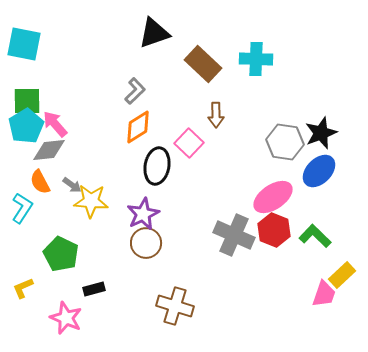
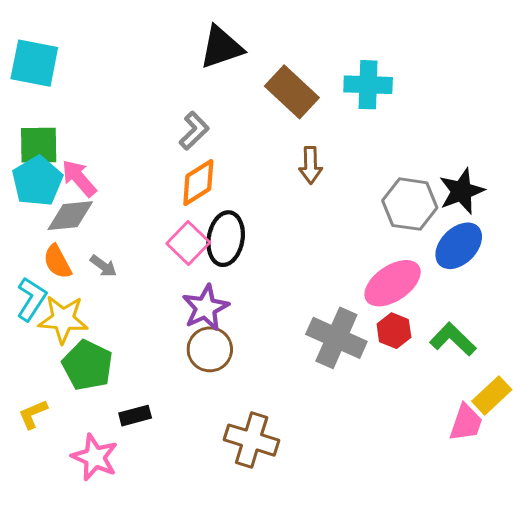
pink square: (189, 143) -> (188, 243), moved
yellow star: (91, 201) -> (63, 319), moved
red hexagon: (274, 230) -> (394, 331), size x0.7

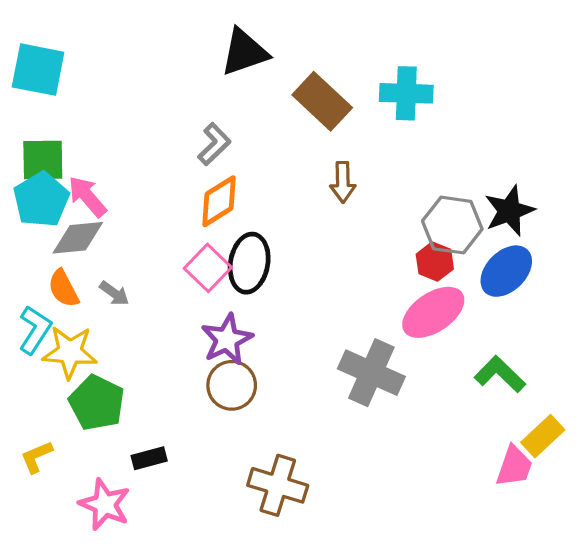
red hexagon: (394, 331) -> (435, 262), moved

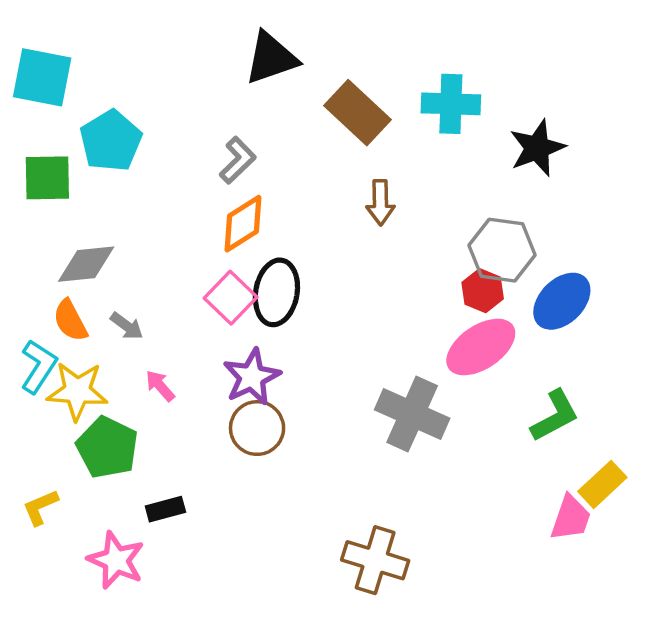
pink arrow: (87, 196) -> (160, 386), moved, size x0.7
cyan pentagon: (41, 200) -> (111, 141), moved
black star: (509, 211) -> (537, 148), moved
green L-shape: (500, 374) -> (555, 416), turned 108
brown cross: (278, 485) -> (375, 560), moved

